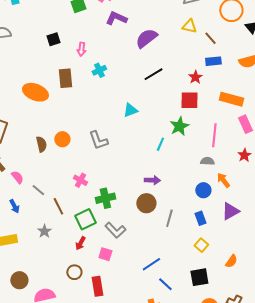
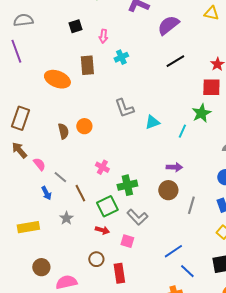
cyan triangle: (130, 110) -> (152, 122), moved
gray L-shape: (98, 140) -> (124, 108), moved
blue arrow: (14, 206) -> (46, 193), moved
red arrow: (80, 243) -> (102, 230), turned -104

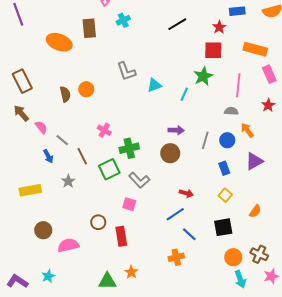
brown rectangle: (20, 118) -> (22, 81), turned -45
gray line: (191, 205) -> (205, 140), moved
red arrow: (102, 230) -> (186, 193), moved

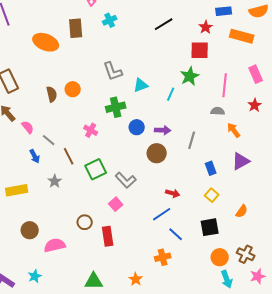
orange rectangle: (255, 49) -> (242, 36), moved
blue circle: (227, 140) -> (137, 127), moved
green cross: (129, 148) -> (116, 107), moved
pink square: (129, 204) -> (116, 204), turned 32
orange star: (131, 272) -> (136, 279), moved

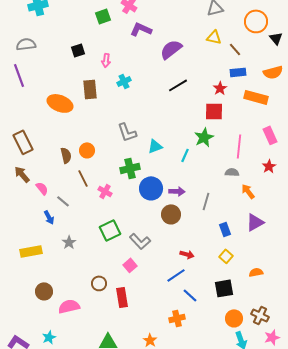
blue circle: (137, 127) -> (151, 188), size x1.5
brown line: (69, 156) -> (83, 178), moved
orange semicircle: (242, 211) -> (256, 272), turned -136

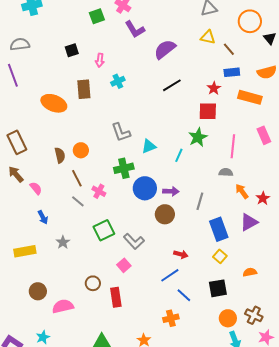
purple L-shape: (141, 29) -> (135, 29), turned -145
red star: (269, 166) -> (263, 198), moved
gray line: (63, 201) -> (78, 201), moved
blue rectangle: (225, 229) -> (219, 229), size x1.6

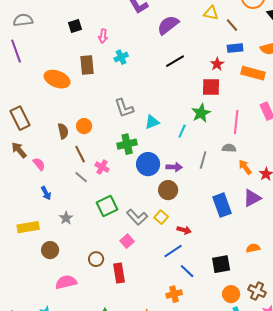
gray line: (200, 201) -> (203, 160), moved
yellow square: (220, 256) -> (161, 217), moved
brown circle: (38, 291) -> (50, 250), moved

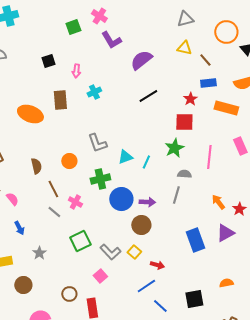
orange circle: (84, 126) -> (69, 161), moved
cyan line: (182, 131) -> (146, 162), moved
gray semicircle: (229, 148) -> (184, 174), moved

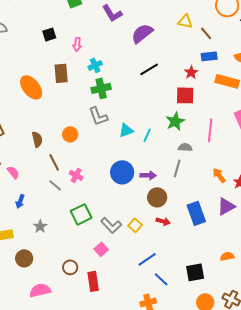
orange ellipse: (30, 114) -> (31, 87), turned 30
green cross: (100, 179) -> (101, 88), moved
brown circle: (141, 225) -> (157, 197), moved
blue arrow: (19, 228) -> (20, 201), turned 48
red arrow: (157, 265) -> (163, 221), moved

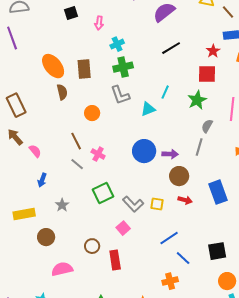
brown rectangle: (61, 73) -> (84, 69), moved
cyan line: (147, 135) -> (165, 92), moved
brown semicircle: (37, 139) -> (62, 92), moved
gray semicircle: (185, 147) -> (207, 126), turned -64
yellow square: (135, 225) -> (157, 204), turned -32

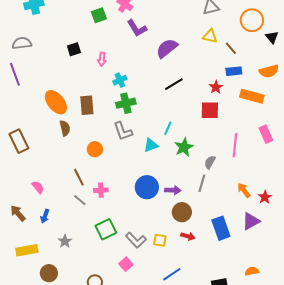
green star: (197, 100) -> (184, 147), moved
brown arrow: (15, 137) -> (18, 213), moved
pink cross: (98, 154) -> (101, 190), turned -32

